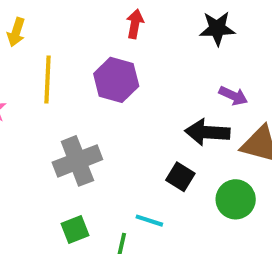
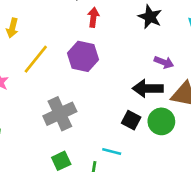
black star: (217, 28) -> (150, 17), turned 30
yellow line: (47, 79) -> (36, 59), turned 40
green circle: (236, 199) -> (161, 121), moved

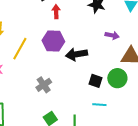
black arrow: (148, 88) -> (76, 54), moved
gray cross: (60, 114) -> (44, 85), size x0.7
cyan line: (112, 151) -> (99, 105), moved

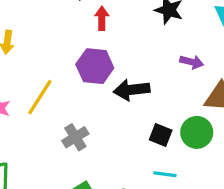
yellow line: (20, 49) -> (40, 97), moved

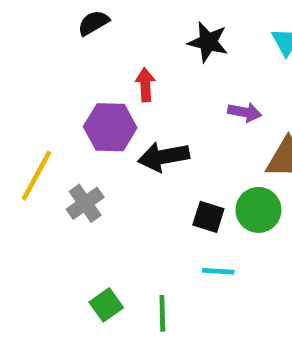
red arrow: (102, 18) -> (145, 85), moved
gray cross: (75, 137) -> (85, 203), moved

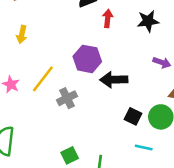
black star: (208, 42) -> (148, 21), turned -30
red arrow: (145, 85) -> (108, 18), moved
cyan line: (218, 271) -> (144, 147), moved

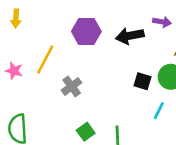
black arrow: (114, 80) -> (130, 36), moved
gray cross: (67, 98) -> (72, 86), moved
cyan line: (144, 147) -> (159, 111), turned -66

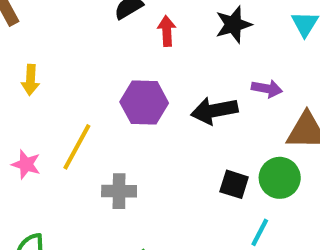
gray cross: (72, 86) -> (119, 191), turned 36

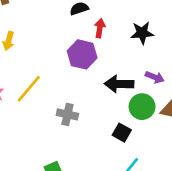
purple hexagon: (144, 103) -> (82, 54), moved
green circle: (280, 178) -> (142, 107), moved
gray cross: (119, 191) -> (67, 114), moved

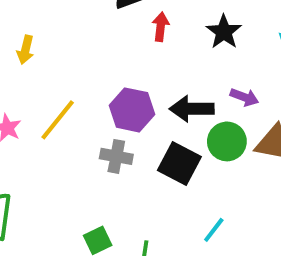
black star: (142, 33) -> (224, 32), turned -30
purple hexagon: (82, 54) -> (132, 110), moved
black square: (122, 133) -> (179, 163), moved, size x1.5

